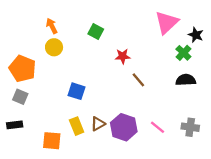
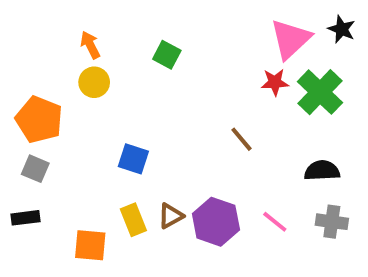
black star: (196, 35) -> (342, 29), moved
green cross: (183, 53) -> (320, 92), size x1.6
red star: (123, 56) -> (275, 82), moved
black semicircle: (186, 80) -> (322, 171), moved

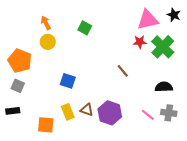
pink triangle: (291, 39) -> (148, 20), turned 30
brown triangle: (171, 216) -> (87, 110), turned 48
pink line: (275, 222) -> (148, 115), moved

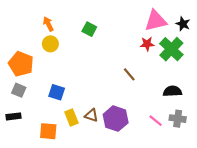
black star: (174, 15) -> (183, 24), moved
blue square: (68, 81) -> (57, 92), moved

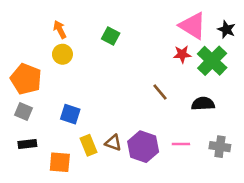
pink triangle: (156, 21) -> (193, 26), turned 45
black semicircle: (172, 91) -> (203, 104), moved
black rectangle: (14, 116) -> (27, 144), moved
pink line: (156, 121) -> (181, 144), moved, turned -40

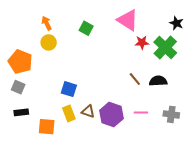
pink triangle: (193, 26) -> (128, 20), moved
brown line: (160, 92) -> (135, 79), moved
blue square: (70, 114) -> (69, 89), moved

